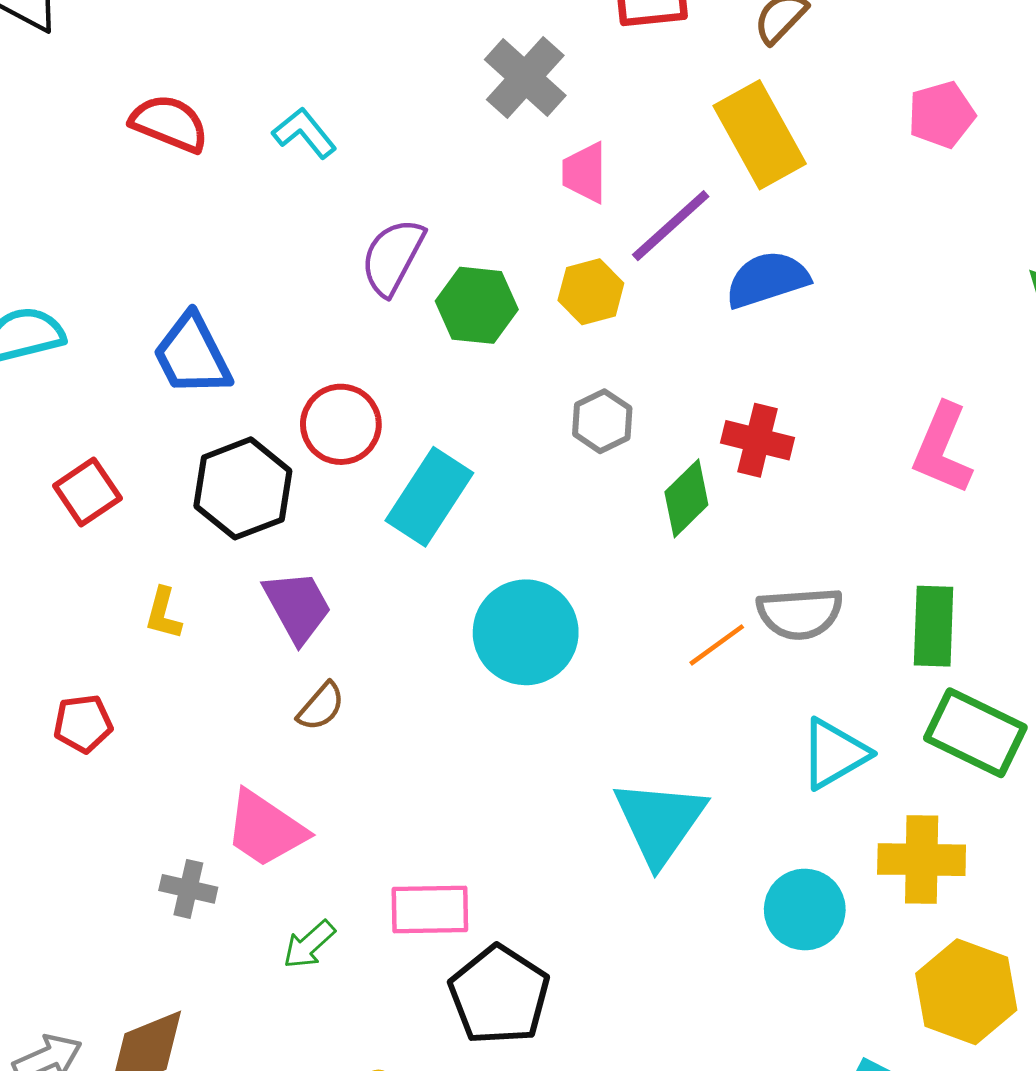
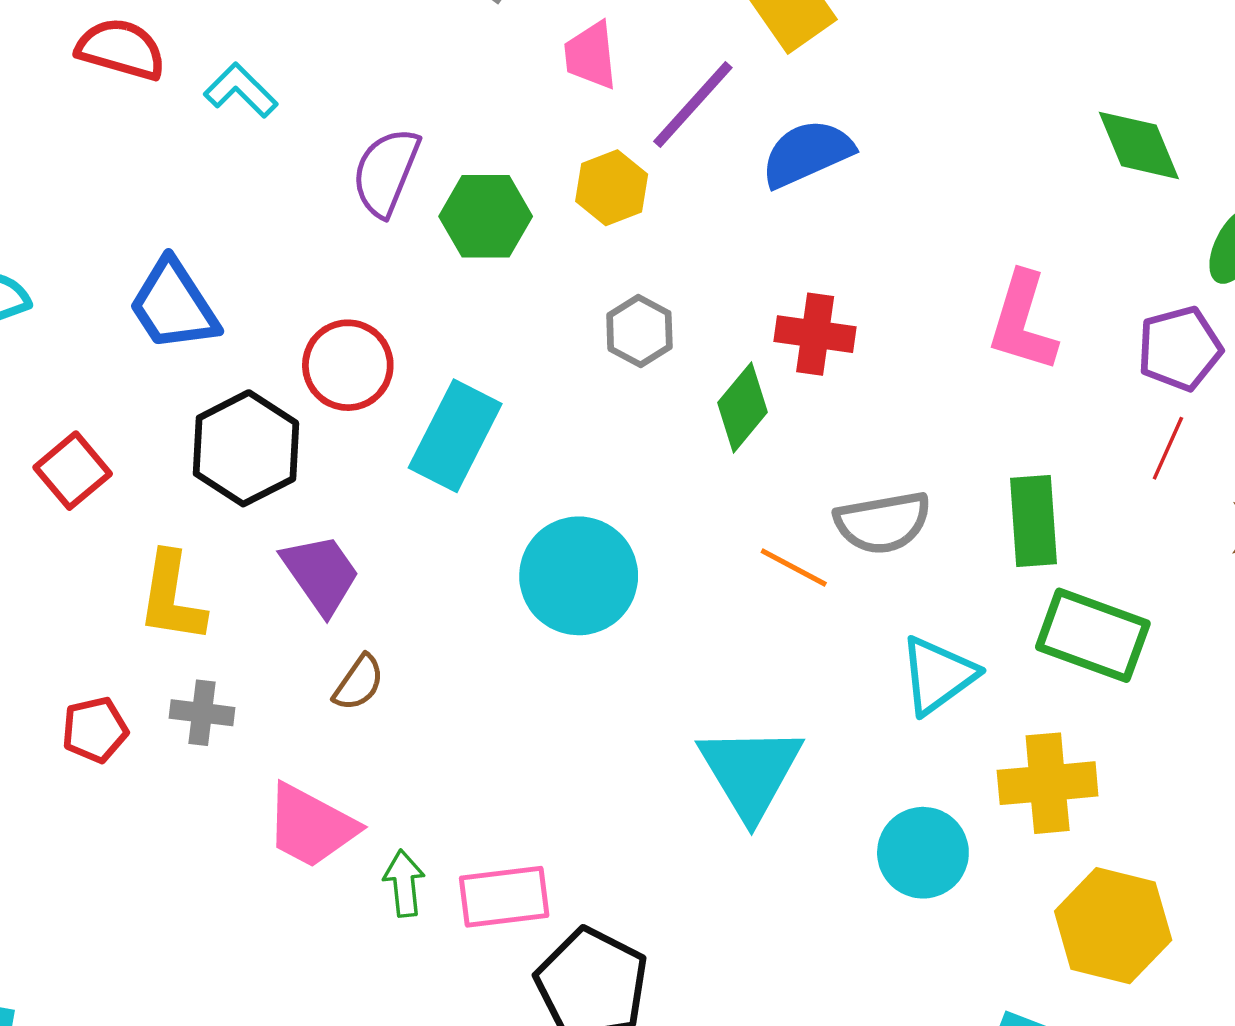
cyan L-shape: (304, 133) -> (241, 90), moved
yellow L-shape: (163, 614) -> (172, 597), size x1.6
orange line: (717, 645) -> (794, 568), turned 70
gray cross: (188, 889) -> (202, 713), moved
green arrow: (309, 945) -> (404, 883), moved, turned 132

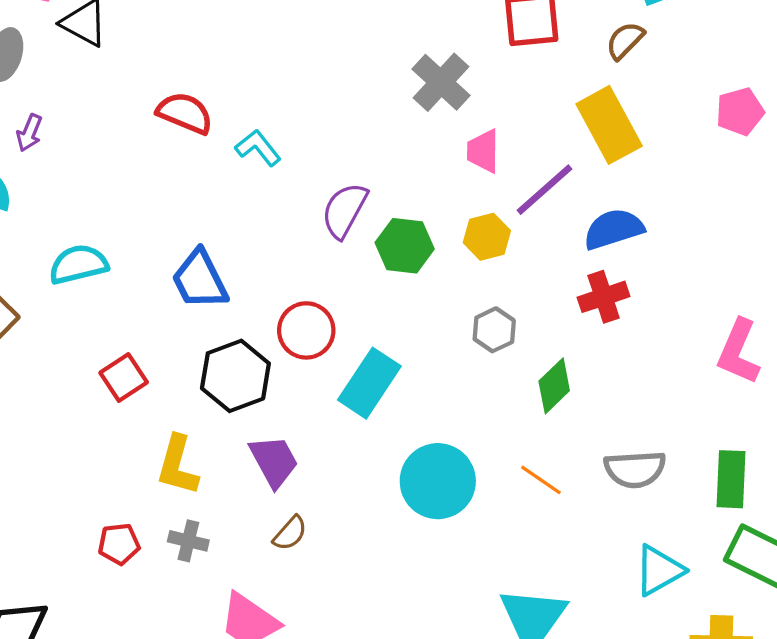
red cross: (815, 334) -> (604, 297), moved, turned -33
orange line: (794, 568) -> (541, 480), moved

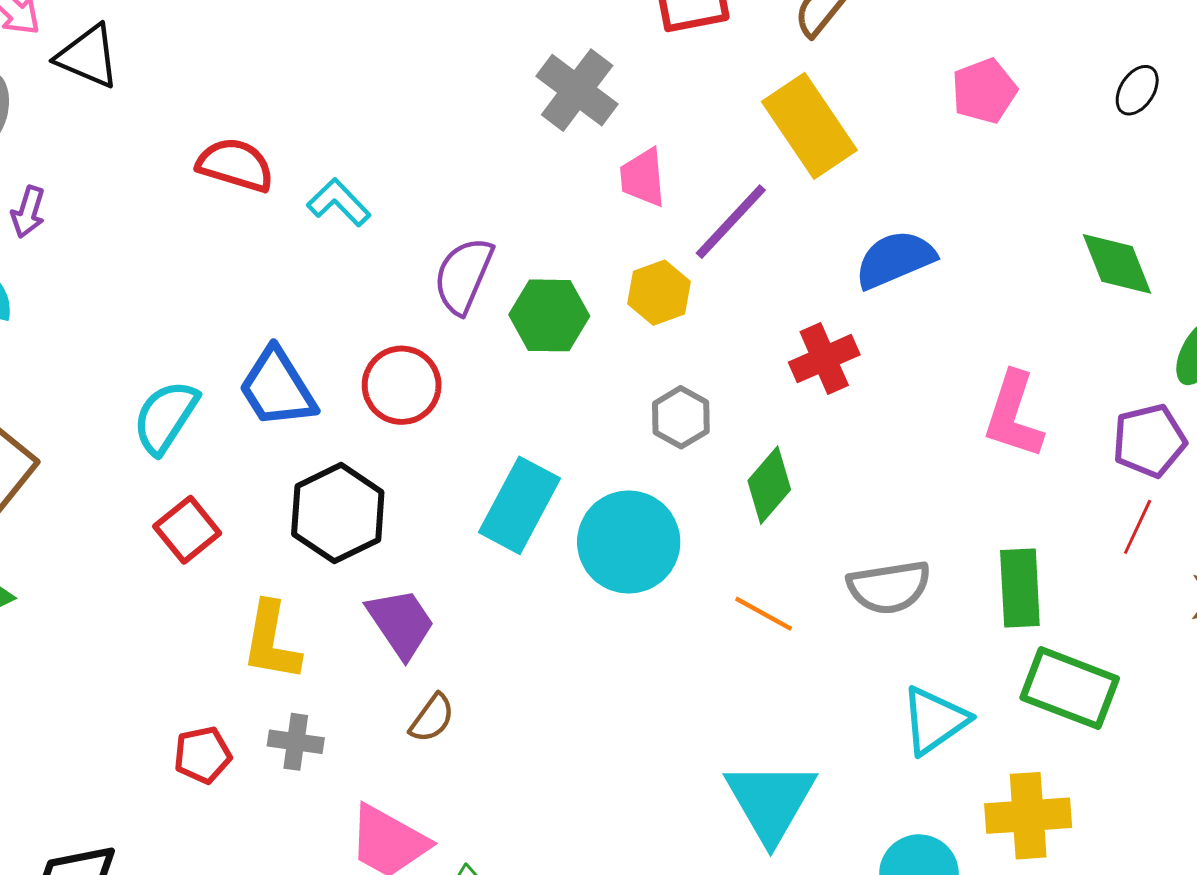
blue semicircle: (614, 229) -> (895, 259), moved
cyan semicircle: (78, 264) -> (165, 417), moved, turned -38
red circle: (306, 330) -> (402, 385), moved
cyan circle: (438, 481) -> (629, 542), moved

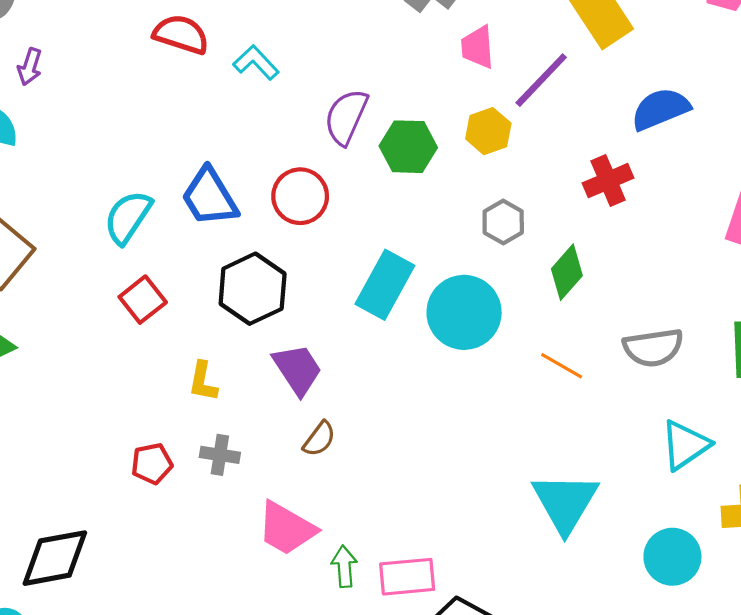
yellow L-shape: (271, 641) -> (203, 381), size x0.7

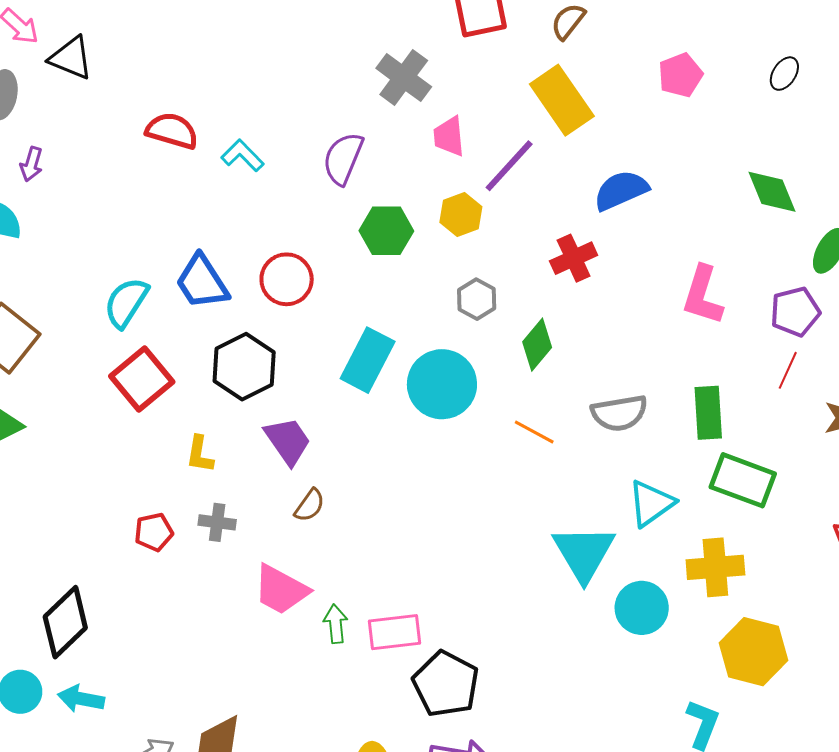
purple semicircle: (346, 117) -> (343, 158), moved
red square: (143, 300) -> (142, 379), size x1.4
cyan triangle: (565, 502) -> (584, 553), moved
black diamond: (55, 558) -> (65, 622), turned -32

